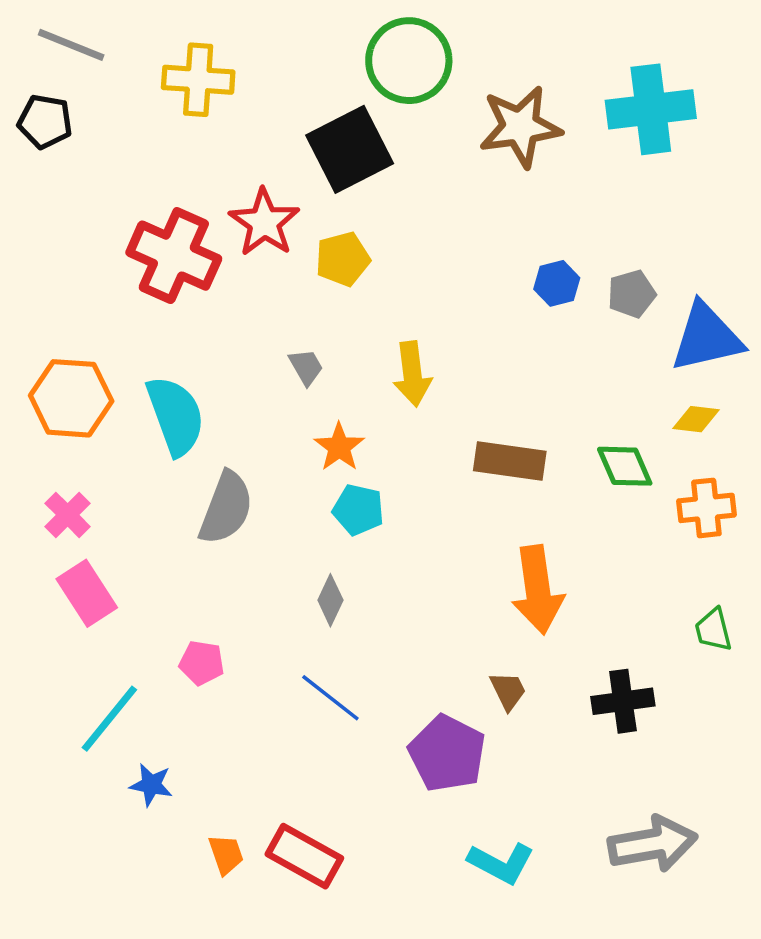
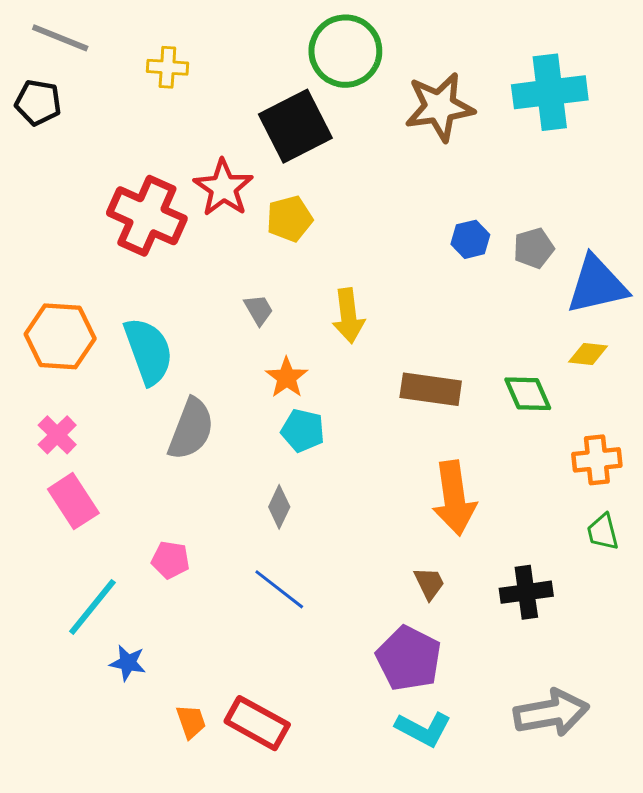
yellow cross: (198, 80) -> (167, 67), size x0.7
orange cross: (706, 508) -> (597, 460), moved
purple pentagon: (447, 753) -> (409, 658), moved

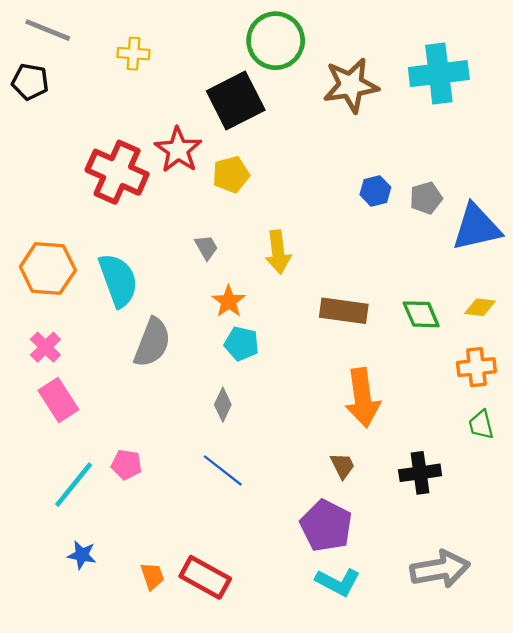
yellow diamond: (588, 354) -> (480, 307), moved
pink pentagon: (170, 560) -> (126, 465), moved
blue star: (128, 663) -> (82, 555), moved

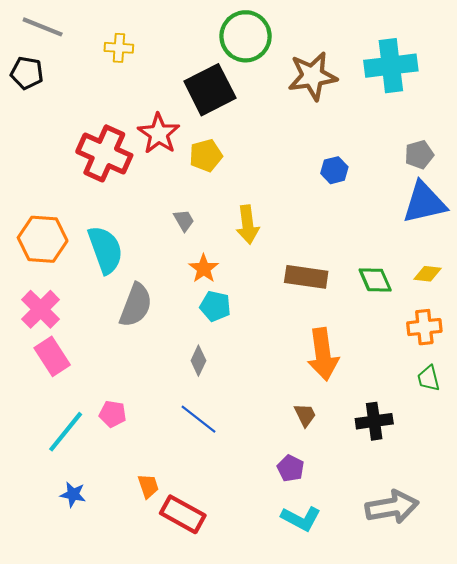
gray pentagon: (426, 198) -> (419, 155), moved
pink cross: (45, 347) -> (41, 309), size x1.4
purple pentagon: (326, 526) -> (290, 468), size x0.6
orange trapezoid: (152, 576) -> (148, 486), moved

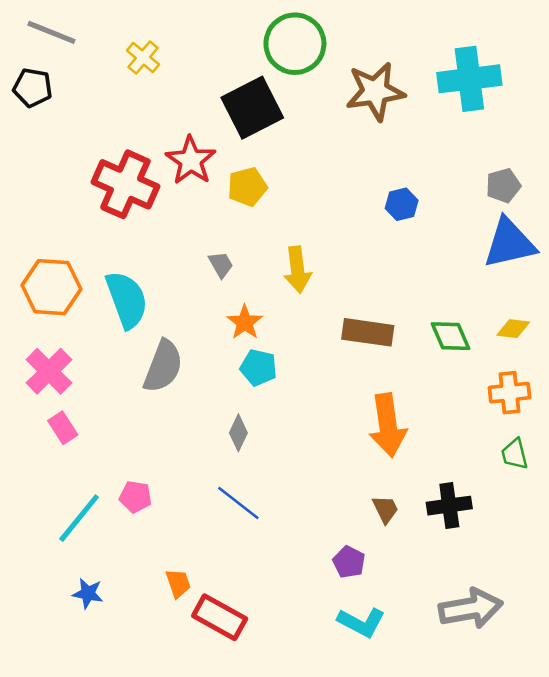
yellow cross: (119, 48) -> (143, 58), turned 36
pink rectangle: (52, 356) -> (63, 428), size x0.7
brown trapezoid: (305, 415) -> (385, 509), moved

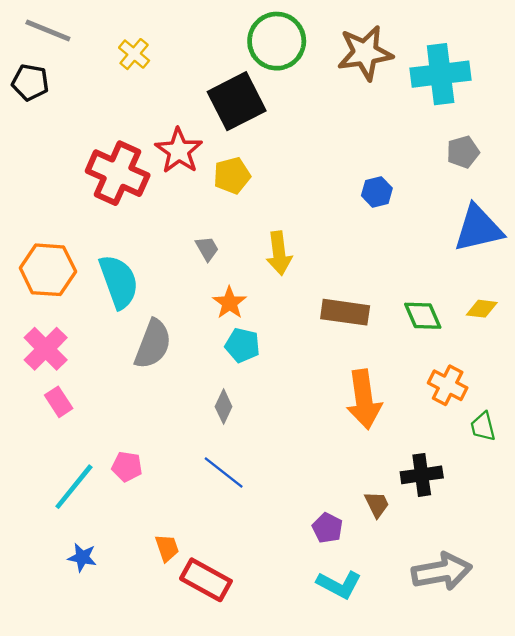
brown star: (375, 91) -> (365, 53), moved
gray pentagon: (503, 186) -> (463, 152), moved
orange cross: (510, 393) -> (448, 385), moved, turned 33
brown trapezoid: (385, 509) -> (377, 504), moved

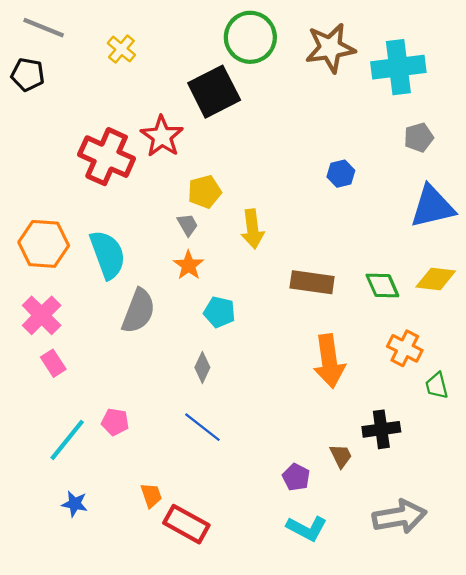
yellow pentagon: (232, 175) -> (205, 192), moved
orange star: (230, 303) -> (189, 265), moved
yellow diamond: (482, 309) -> (436, 279), size x1.4

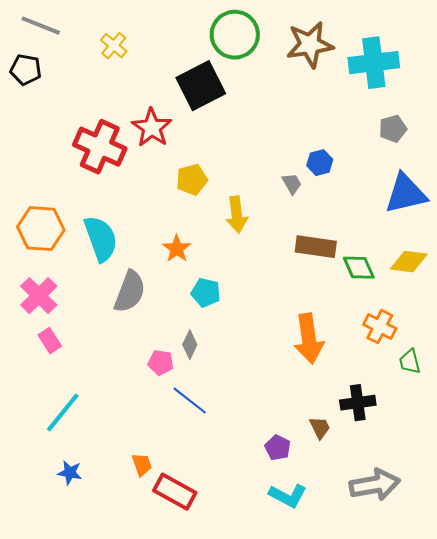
gray trapezoid: (187, 225) -> (292, 184), moved
brown rectangle: (312, 282) -> (316, 247), moved
pink pentagon: (115, 422) -> (161, 363), moved

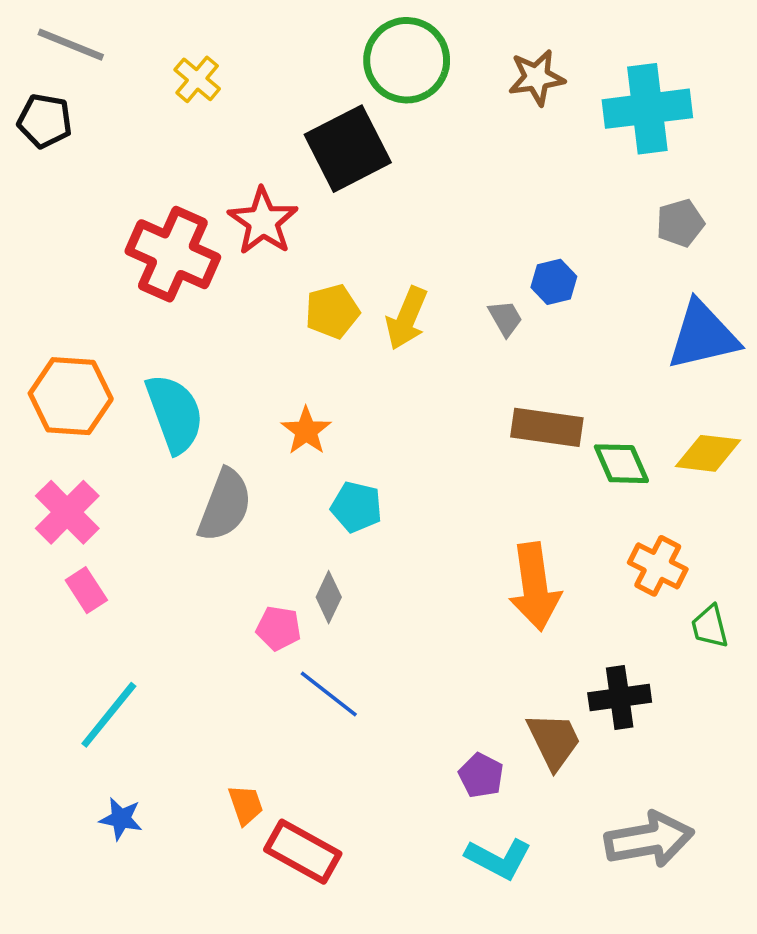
brown star: (310, 45) -> (537, 78), size x0.7
yellow arrow: (237, 215) -> (407, 318), moved, turned 30
brown trapezoid: (320, 428) -> (554, 741), size x1.5

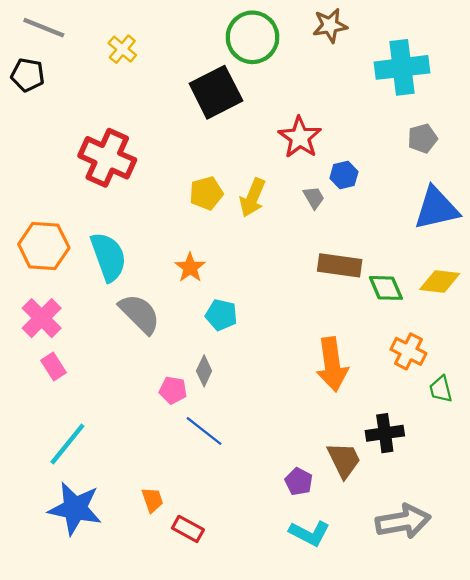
brown star: (537, 78) -> (330, 25), moved
red star: (263, 221) -> (300, 137), moved
gray semicircle: (225, 505) -> (140, 314), turned -66
blue star: (121, 819) -> (75, 508), size x2.0
red rectangle: (303, 852) -> (188, 529), size x0.7

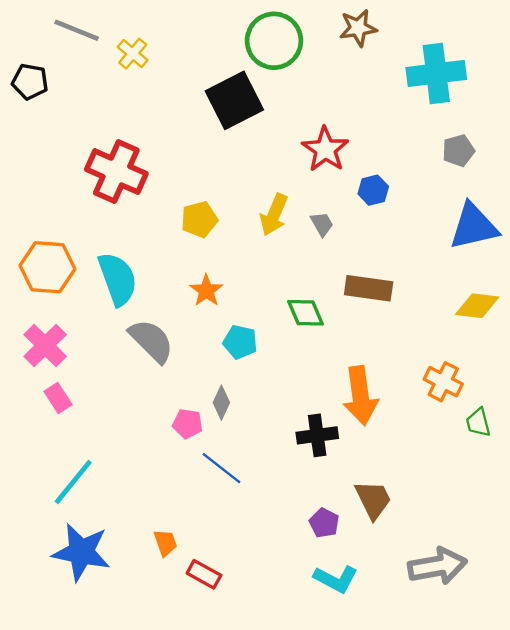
gray line: (44, 28) -> (77, 30), moved
yellow pentagon: (206, 193) -> (199, 219), moved
gray trapezoid: (314, 198) -> (322, 224), moved
green diamond: (386, 288) -> (306, 313), moved
black cross: (385, 433) -> (317, 435), moved

